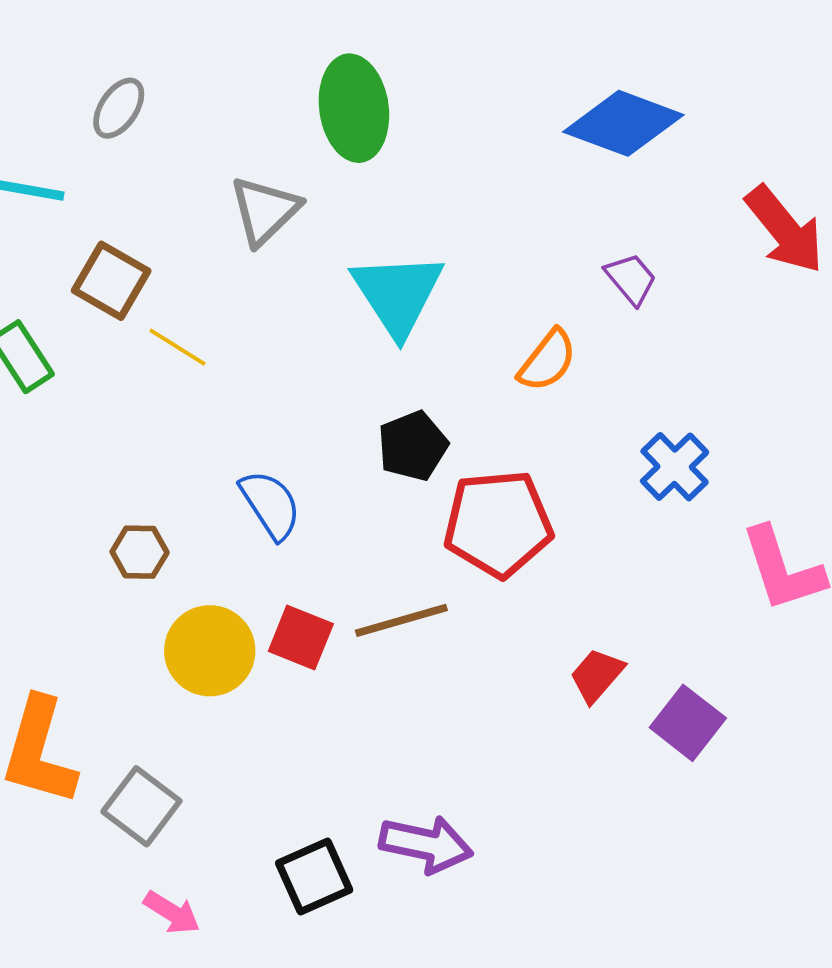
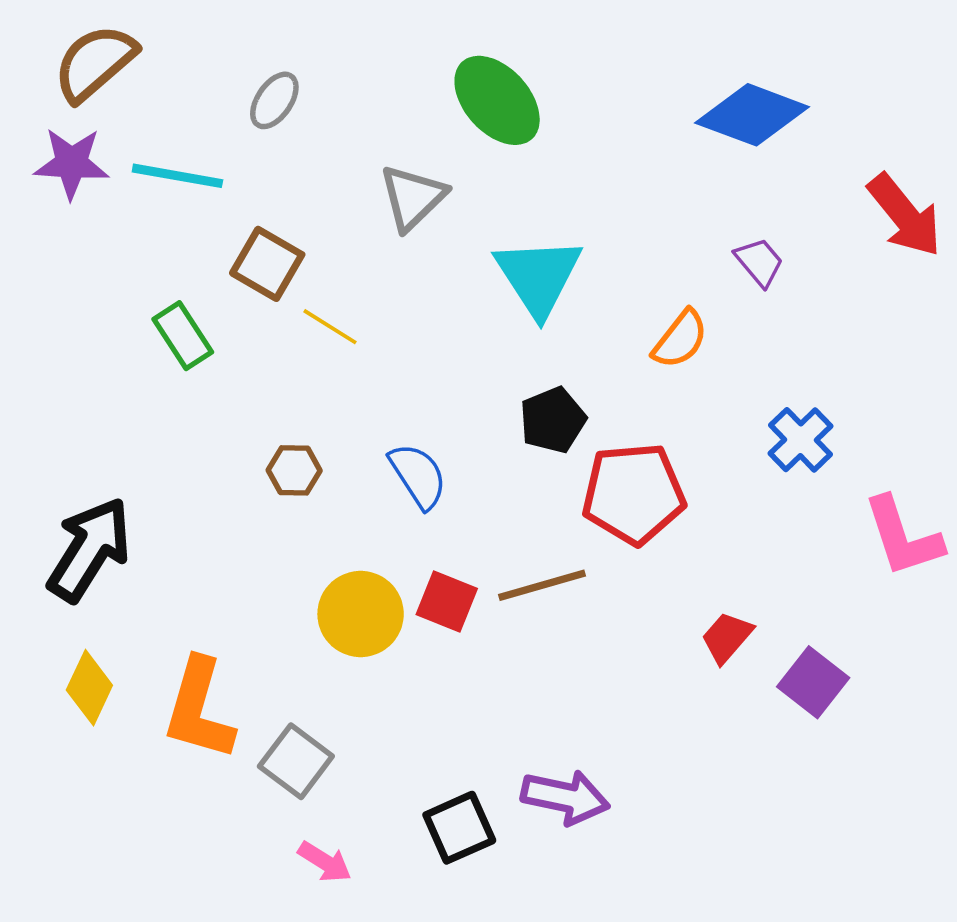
green ellipse: (354, 108) -> (497, 100), turned -34
brown hexagon: (140, 552) -> (294, 470), moved

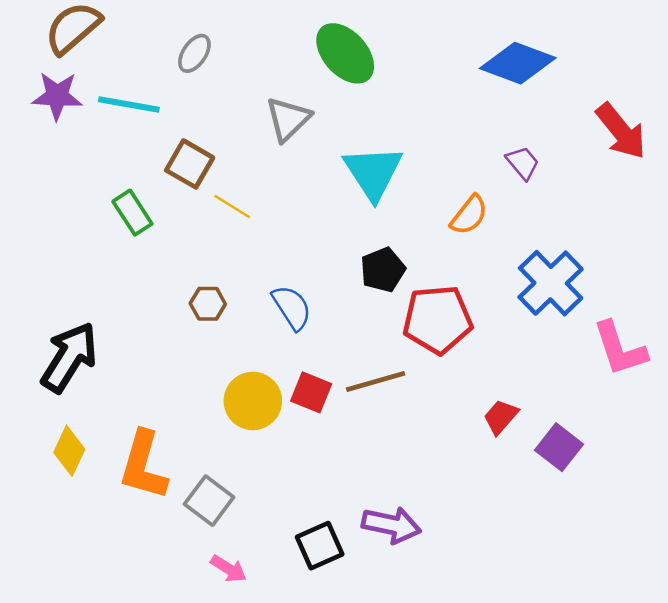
blue cross: (801, 440) -> (551, 283), size x1.5

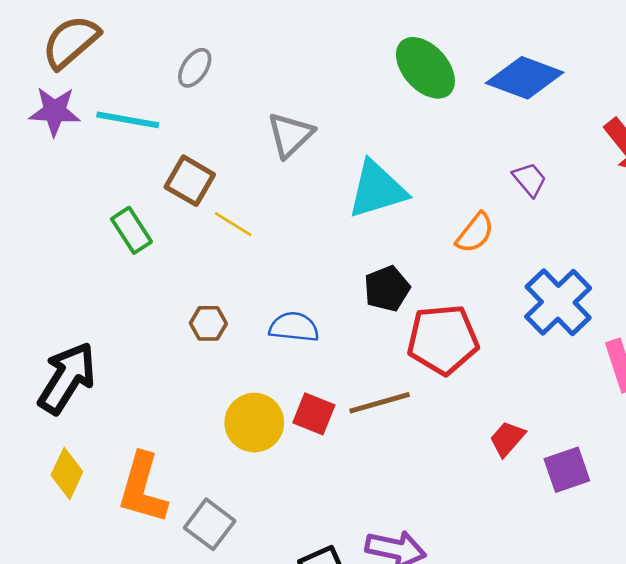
green ellipse: (345, 53) -> (425, 68), moved
cyan triangle: (373, 172) -> (377, 189), turned 46
blue semicircle: (292, 307) -> (294, 327), turned -51
purple square: (559, 447) -> (567, 470), turned 33

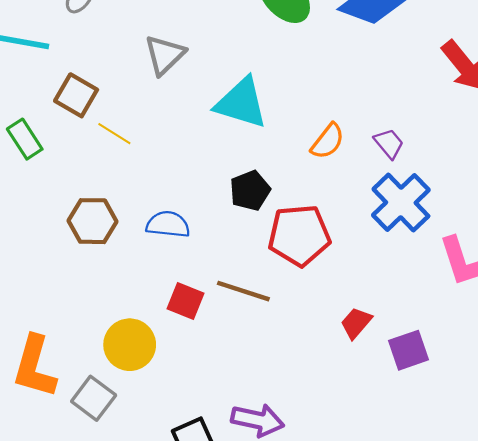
purple trapezoid: (530, 179) -> (389, 143), moved
cyan triangle: (377, 189) -> (241, 103), turned 34
brown hexagon: (208, 323) -> (92, 221), size x1.5
brown line: (380, 403) -> (243, 291), turned 34
yellow circle: (254, 423) -> (130, 345), moved

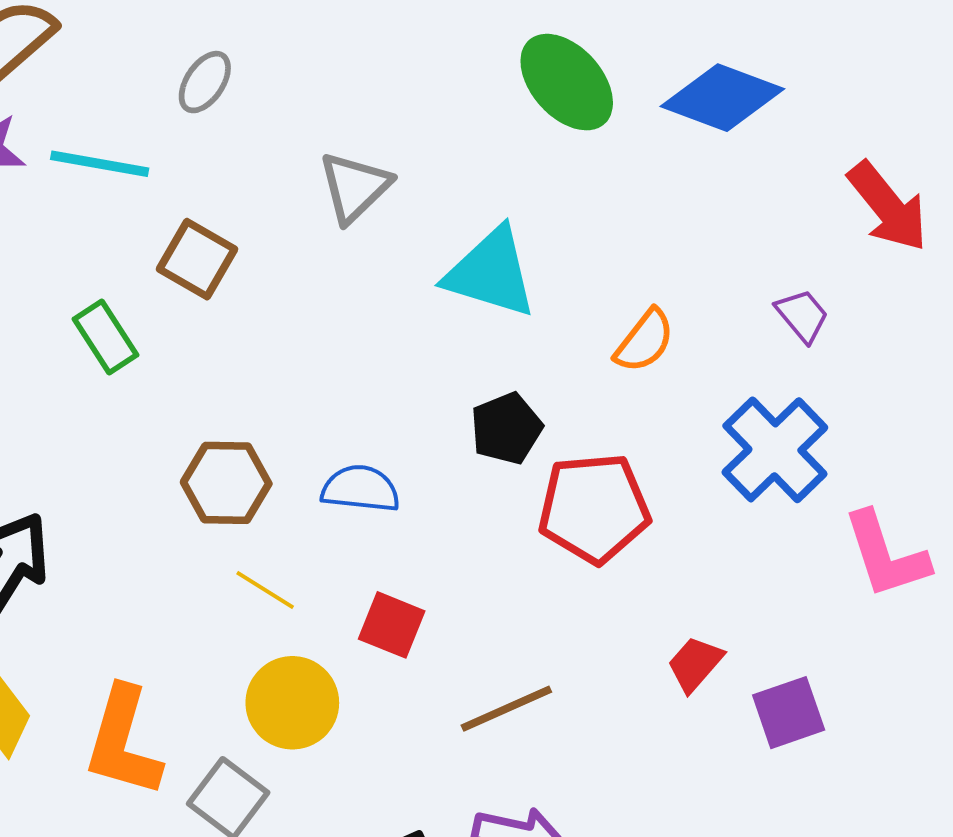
yellow line: (114, 134) -> (265, 590), moved
purple trapezoid: (389, 143) -> (802, 316), moved
brown line: (243, 291) -> (506, 709), moved, turned -42

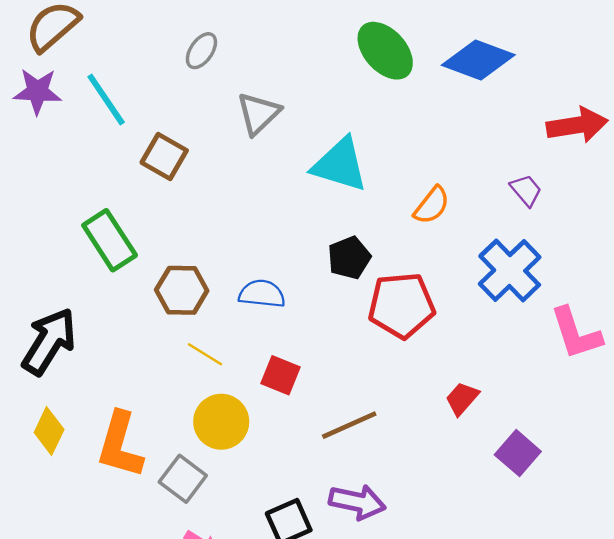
gray ellipse: (205, 82) -> (201, 51), moved
cyan line: (100, 164) -> (106, 100), turned 46
red arrow: (888, 207) -> (577, 125), turned -60
green rectangle: (106, 337) -> (110, 240), moved, size x1.4
purple square: (789, 713) -> (518, 453), moved, turned -30

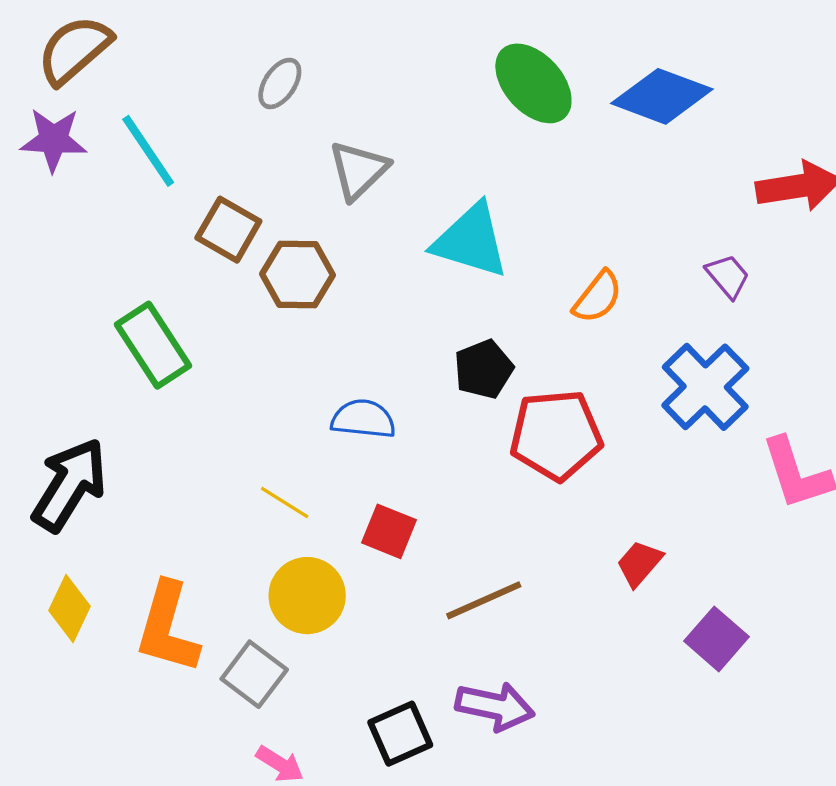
brown hexagon: (182, 290) -> (298, 274), moved

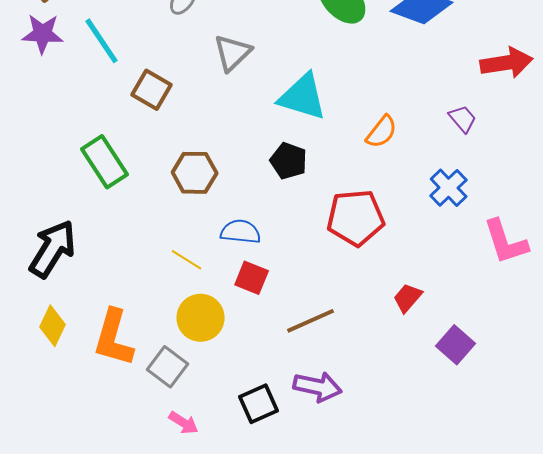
brown hexagon: (298, 274) -> (195, 173), moved
black pentagon: (484, 369) -> (289, 161), moved, turned -30
blue cross: (705, 387) -> (449, 188), size x0.7
blue semicircle: (363, 419) -> (241, 232), moved

